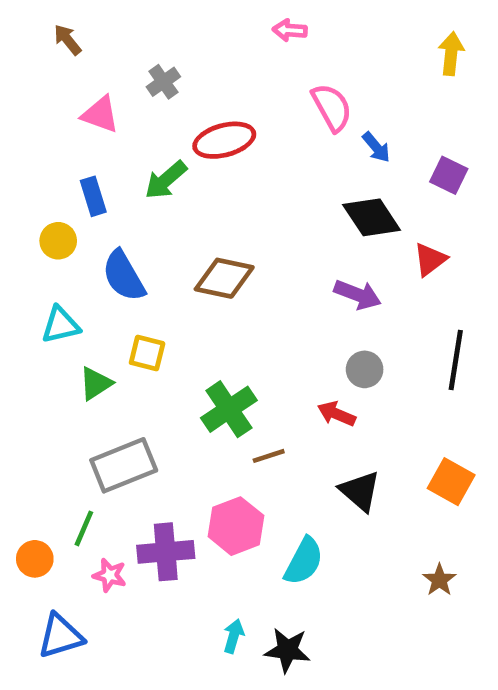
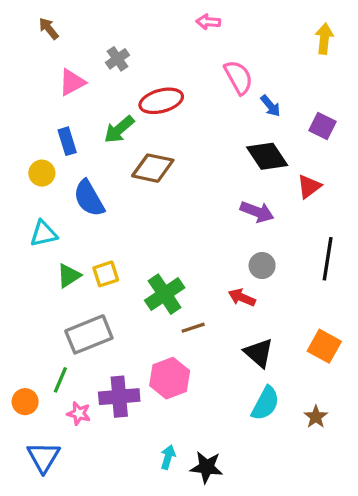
pink triangle: (100, 114) -> (72, 82), turned -48
brown diamond: (224, 278) -> (153, 168), moved
yellow square: (147, 353) -> (106, 274), moved, turned -32
cyan semicircle: (304, 561) -> (265, 403), moved
blue triangle: (61, 636) -> (44, 457), turned -42

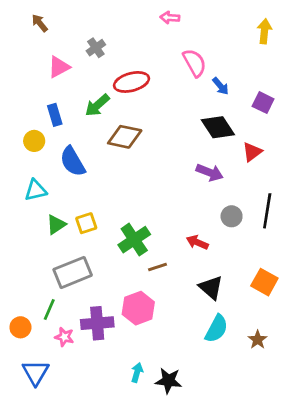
gray circle: (262, 266) -> (232, 216), moved

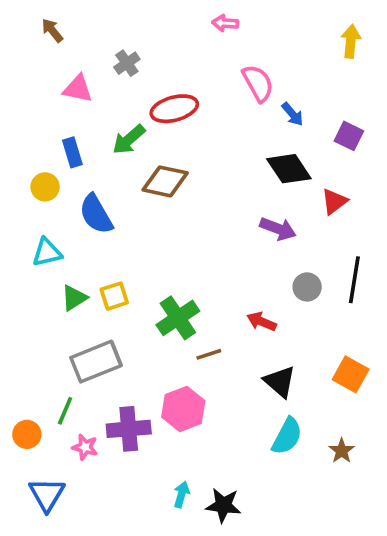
pink triangle: (59, 67) -> (78, 89), turned 40

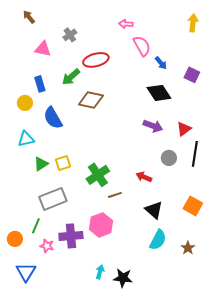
pink arrow: (225, 23) -> (126, 24), moved
red triangle: (334, 201) -> (184, 129), moved

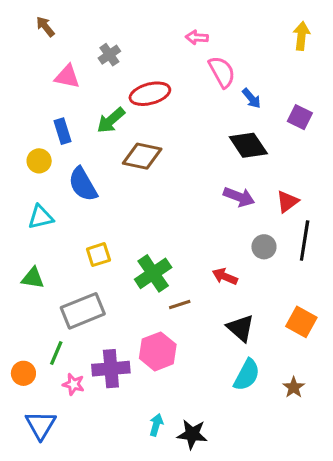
green triangle: (41, 164) -> (33, 278), moved, turned 42

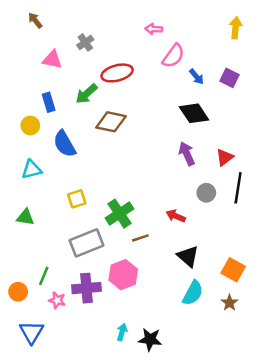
pink semicircle: (222, 72) -> (173, 56), turned 65
purple square: (300, 117) -> (229, 78), moved
purple arrow: (239, 197) -> (187, 154), turned -135
gray rectangle: (83, 311) -> (87, 243), moved
orange square: (301, 322) -> (233, 270), moved

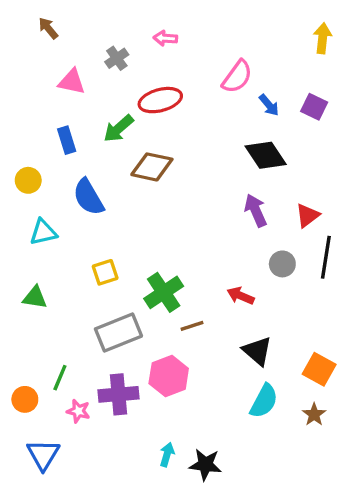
pink arrow: (154, 29) -> (165, 38), moved
yellow circle: (30, 126) -> (28, 180), moved

